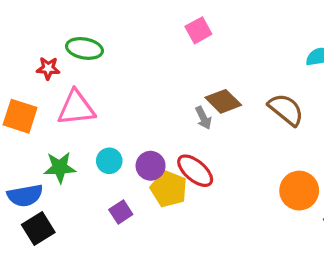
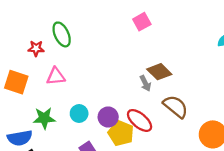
green ellipse: (84, 48) -> (62, 34), turned 55
pink triangle: (76, 108) -> (56, 76), size x0.7
brown semicircle: (286, 110) -> (176, 107), moved

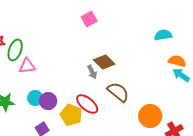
green ellipse: (62, 34) -> (15, 50), moved, turned 45
pink triangle: (56, 76) -> (27, 66), moved
purple circle: (108, 117) -> (48, 101), moved

